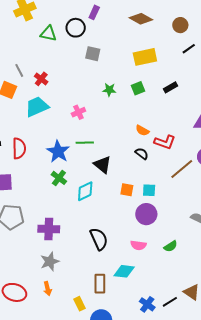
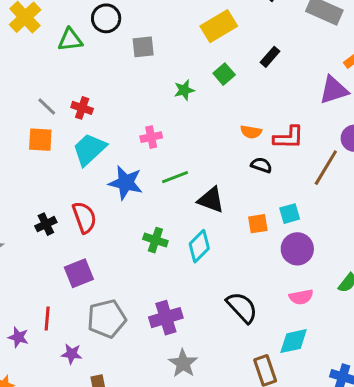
pink cross: (78, 112) -> (151, 137), turned 32
blue star: (58, 152) -> (126, 183), moved

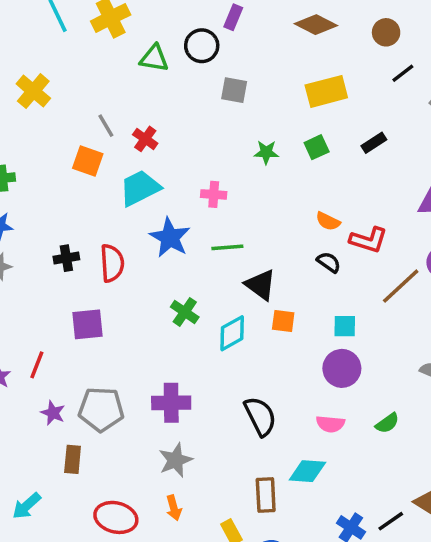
orange square: (258, 224) -> (283, 321), moved
gray pentagon: (107, 319) -> (101, 409), moved

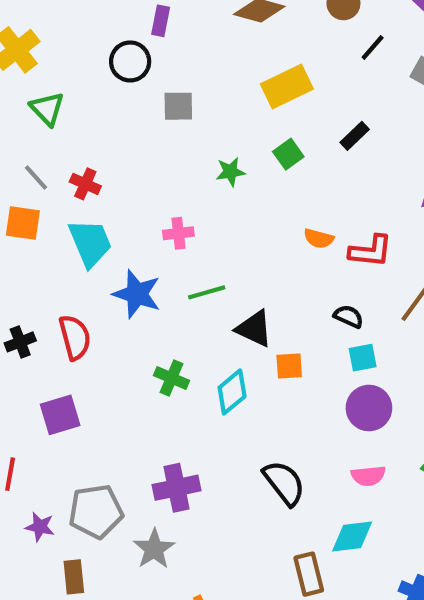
green triangle: (154, 58) -> (47, 109), moved, turned 48
cyan trapezoid: (140, 188) -> (90, 243), turned 105
black semicircle: (329, 262) -> (349, 316), moved
gray star: (175, 460) -> (154, 549), moved

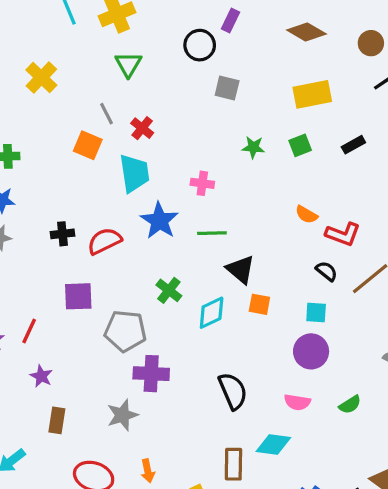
black semicircle: (349, 316) -> (327, 271), moved
red semicircle: (75, 337) -> (104, 241), turned -116
gray pentagon: (96, 511) -> (125, 331), moved

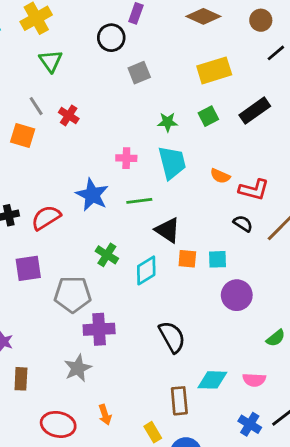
gray square: (227, 88) -> (139, 73), turned -30
black rectangle: (353, 145) -> (255, 111), size x1.5
cyan trapezoid: (134, 173) -> (172, 163), moved
cyan square: (316, 312) -> (218, 259), moved
pink semicircle: (297, 402) -> (254, 380), moved

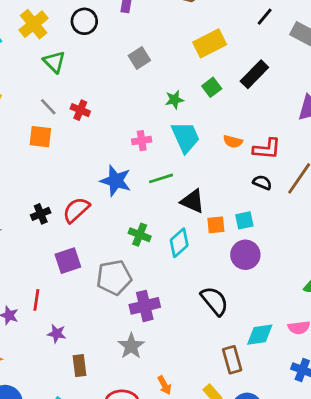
black circle: (111, 38) -> (84, 21), moved
purple circle: (237, 295) -> (245, 255), moved

